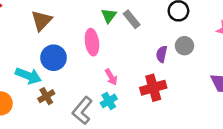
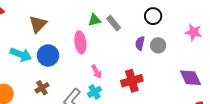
green triangle: (109, 16) -> (94, 20), turned 40
purple semicircle: (162, 54) -> (140, 43), moved
cyan arrow: (28, 76) -> (21, 54), moved

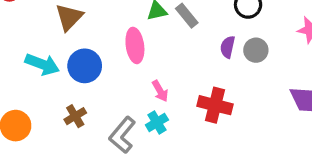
red cross: (132, 81) -> (215, 105), turned 30

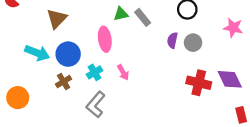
red cross: (215, 105) -> (199, 83), moved
brown cross: (75, 116) -> (64, 82), moved
cyan cross: (157, 122) -> (94, 72), moved

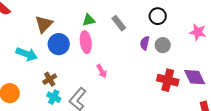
green triangle: (121, 14) -> (89, 20), moved
blue circle: (68, 54) -> (59, 44), moved
cyan cross: (94, 72) -> (54, 97), moved, turned -32

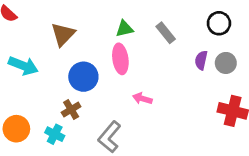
blue circle: (59, 44) -> (83, 77), moved
cyan arrow: (27, 54) -> (23, 66), moved
pink arrow: (102, 71) -> (142, 99), turned 136
cyan cross: (54, 97) -> (55, 134), moved

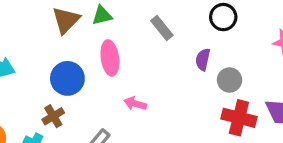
green triangle: (124, 29) -> (102, 15), moved
brown triangle: (63, 34) -> (66, 20), moved
gray circle: (226, 63) -> (230, 80), moved

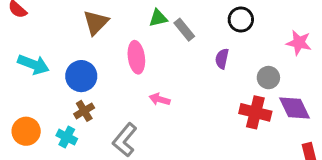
green triangle: (102, 15) -> (158, 18), moved
blue circle: (67, 78) -> (81, 76), moved
gray circle: (230, 80) -> (268, 78), moved

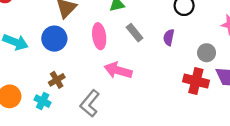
gray rectangle: (184, 30) -> (135, 33), moved
blue circle: (81, 76) -> (54, 39), moved
pink arrow: (160, 99) -> (118, 70), size x1.6

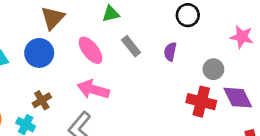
pink ellipse: (99, 36) -> (90, 50), turned -30
pink arrow: (118, 70) -> (93, 89), moved

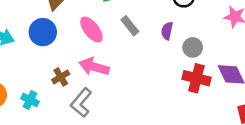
gray circle: (213, 69) -> (193, 47), moved
brown cross: (42, 100) -> (61, 77), moved

